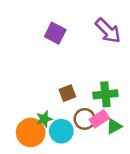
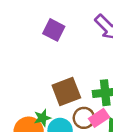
brown square: (67, 93) -> (66, 91), size x1.6

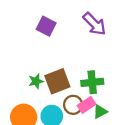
green star: (42, 118) -> (36, 81), moved

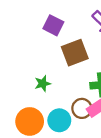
brown square: (57, 81) -> (75, 53), moved

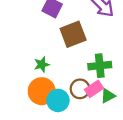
orange circle: (30, 121) -> (42, 91), moved

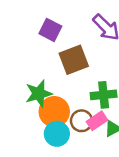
green star: (42, 64) -> (39, 94), size x1.5
orange circle: (42, 91) -> (54, 112), moved

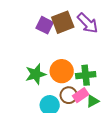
brown square: (74, 60) -> (63, 22), moved
orange circle: (54, 112) -> (62, 71), moved

